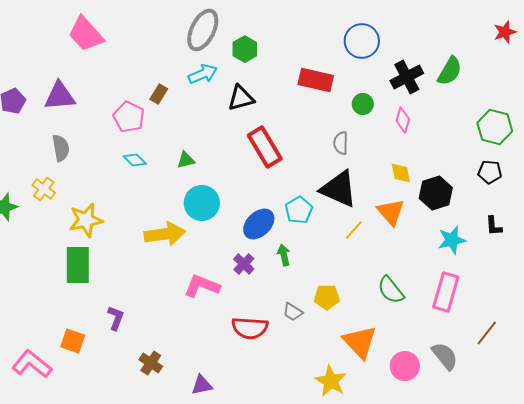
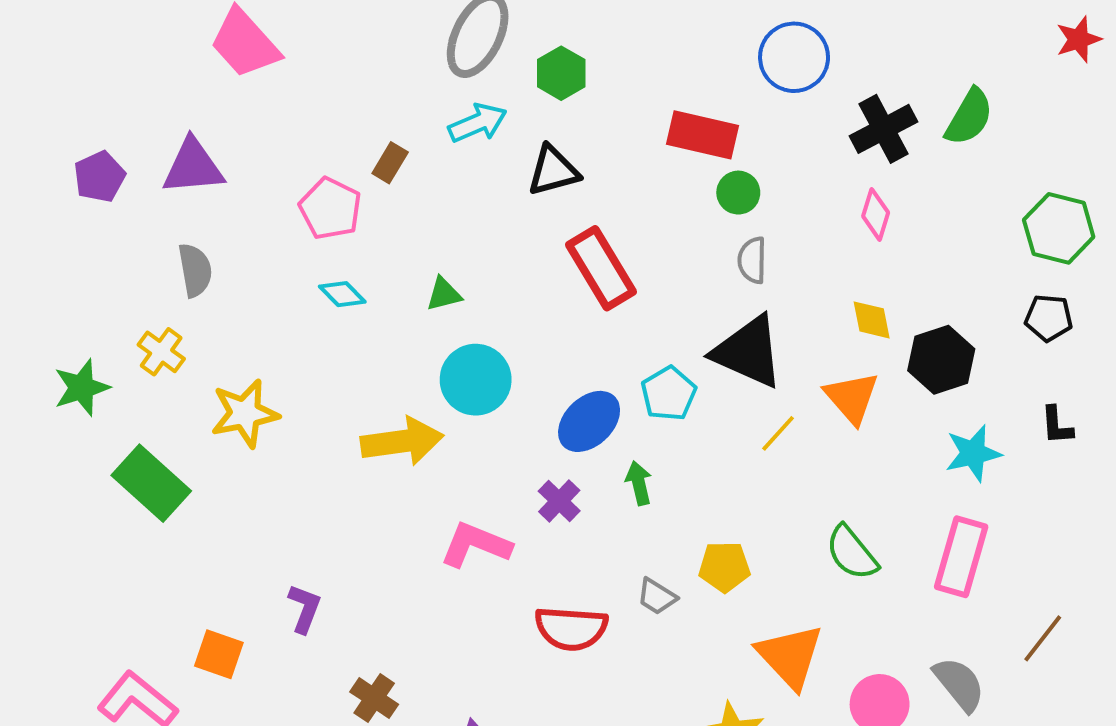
green circle: (363, 104) -> (738, 193), moved
green rectangle: (78, 265) -> (151, 483), moved, turned -48

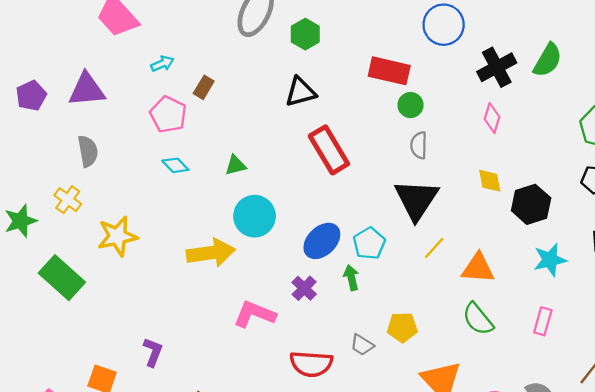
cyan arrow: (478, 123) -> (162, 64), moved, size x0.7
black triangle: (748, 352) -> (416, 200), turned 39
cyan pentagon: (669, 394) -> (369, 243), moved
orange triangle: (852, 398) -> (478, 268), moved, turned -45
pink rectangle: (961, 557) -> (543, 321), size x0.6

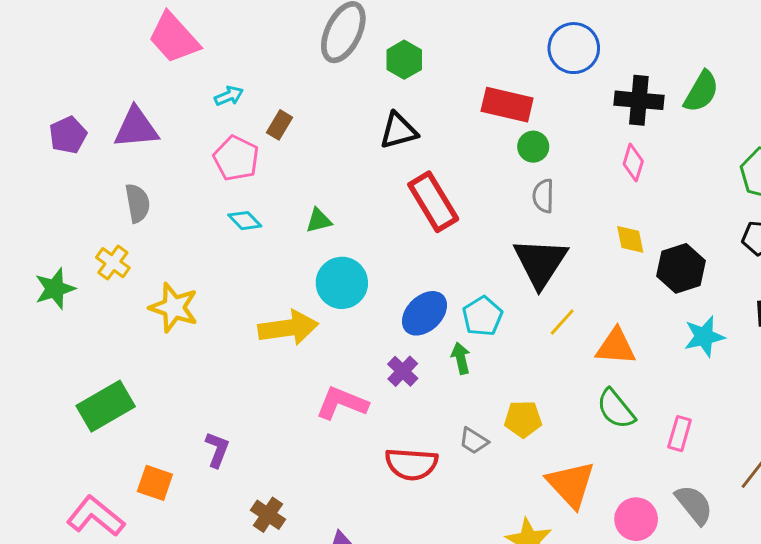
black cross: (497, 67) -> (639, 100), turned 33
yellow star: (117, 236) -> (174, 308), turned 30
green rectangle: (62, 278) -> (106, 406), moved, turned -72
pink rectangle: (543, 321) -> (680, 434), moved

